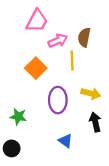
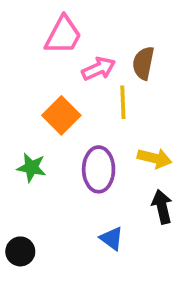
green star: (18, 117) -> (31, 168), moved

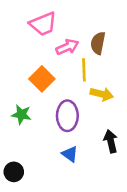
pink trapezoid: (63, 35) -> (43, 24), turned 40
yellow arrow: (155, 158) -> (102, 94), moved
blue triangle: (112, 238) -> (70, 154), moved

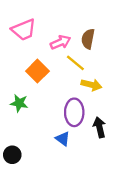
pink trapezoid: (43, 24) -> (24, 30), moved
yellow line: (84, 70) -> (75, 63), turned -48
purple ellipse: (67, 116) -> (74, 112), moved

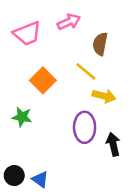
pink arrow: (60, 42) -> (69, 22), moved
blue triangle: (63, 139) -> (40, 179), moved

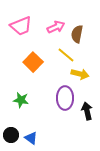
pink arrow: (69, 22) -> (56, 27), moved
green star: (22, 117) -> (21, 100), moved

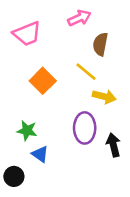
pink arrow: (56, 27) -> (79, 18), moved
blue triangle: (31, 138) -> (40, 154), moved

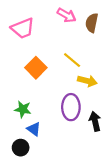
pink arrow: (79, 18) -> (67, 15), turned 54
brown semicircle: (100, 44) -> (92, 23), moved
black circle: (14, 176) -> (21, 148), moved

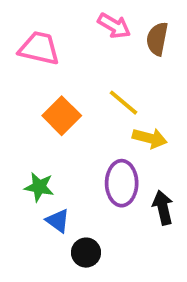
pink trapezoid: (23, 28) -> (39, 48), turned -145
black circle: (21, 148) -> (86, 253), moved

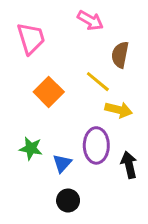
brown semicircle: (157, 39) -> (120, 55), moved
pink trapezoid: (39, 48) -> (31, 38), turned 60
blue triangle: (58, 221) -> (62, 163), moved, turned 36

